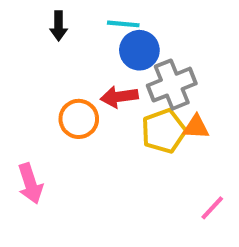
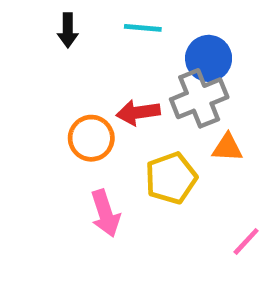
blue circle: (139, 50) -> (209, 58), moved
yellow pentagon: (164, 131) -> (171, 178), moved
pink arrow: (30, 184) -> (105, 213), moved

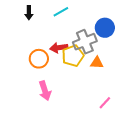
cyan line: (143, 28) -> (61, 12), turned -35
blue circle: (209, 58) -> (105, 28), moved
yellow pentagon: (171, 178) -> (73, 56), moved

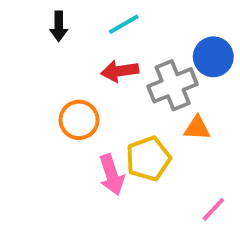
red arrow: (59, 48) -> (120, 71), moved
yellow pentagon: (73, 56) -> (148, 159), moved
pink arrow: (45, 91) -> (112, 175), moved

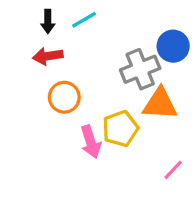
cyan line: (124, 24) -> (84, 20), moved
red arrow: (120, 71) -> (48, 56), moved
orange triangle: (197, 128) -> (160, 104), size x1.6

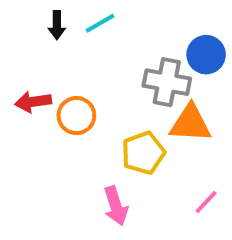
red arrow: (48, 56) -> (33, 102), moved
gray cross: (140, 69) -> (167, 82), turned 33
pink arrow: (91, 142) -> (116, 206), moved

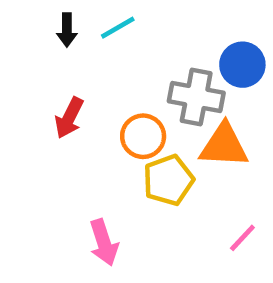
red arrow: (33, 102) -> (69, 118), moved, turned -56
orange circle: (76, 116) -> (143, 136), moved
pink arrow: (116, 206) -> (104, 243), moved

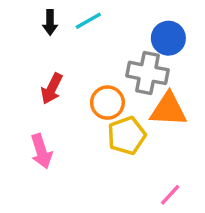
blue circle: (242, 65) -> (168, 38), moved
pink line: (242, 238) -> (170, 195), moved
pink arrow: (104, 243) -> (41, 151), moved

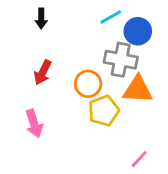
cyan line: (88, 21) -> (111, 17), moved

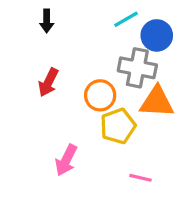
pink arrow: (34, 124) -> (66, 160), moved, turned 44
pink line: (139, 159) -> (141, 178), moved, turned 60

